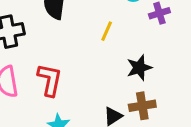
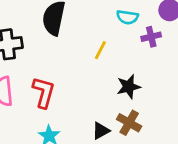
brown cross: (142, 106) -> (129, 123), turned 35

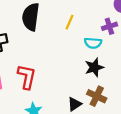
cyan semicircle: (127, 17) -> (93, 43), moved
yellow line: (100, 50) -> (70, 22), moved

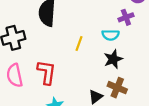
yellow line: (70, 22) -> (79, 44), moved

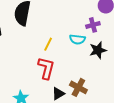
black star: (113, 59) -> (98, 50), moved
red L-shape: (47, 72) -> (46, 68), moved

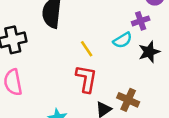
cyan semicircle: (77, 39) -> (123, 40), turned -35
yellow line: (48, 44) -> (87, 49), turned -56

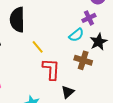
yellow line: (87, 49) -> (38, 47), moved
brown cross: (128, 100) -> (83, 60), moved

